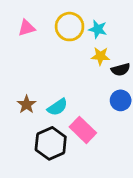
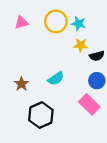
cyan semicircle: (57, 107) -> (56, 78), moved
pink rectangle: (83, 130) -> (89, 104), moved

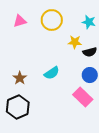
cyan star: (79, 24) -> (89, 22), moved
black hexagon: (41, 115) -> (18, 107), moved

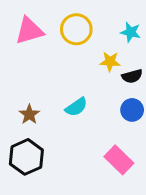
pink triangle: (20, 21) -> (29, 31), size x1.5
pink rectangle: (83, 97) -> (119, 160), moved

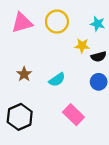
brown star: (29, 114) -> (24, 74), moved
pink rectangle: (119, 160) -> (73, 115), moved

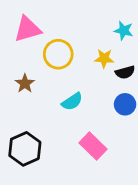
yellow circle: (57, 22) -> (58, 54), moved
brown star: (24, 74) -> (25, 83), moved

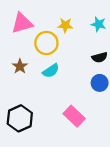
yellow star: (104, 58) -> (65, 25), moved
cyan semicircle: (72, 102) -> (51, 71), moved

